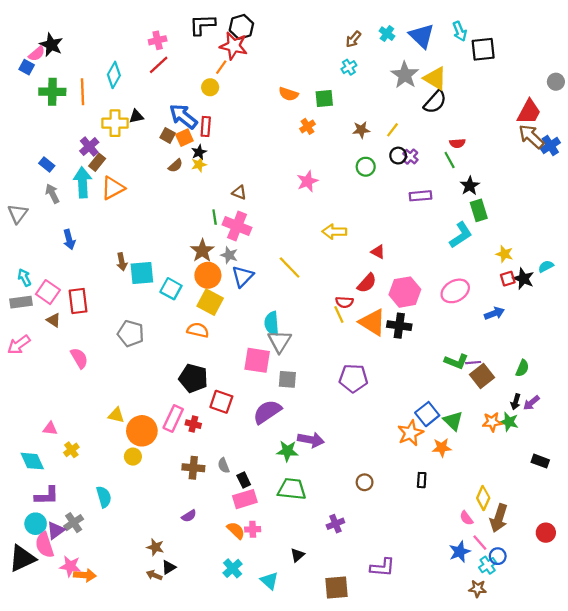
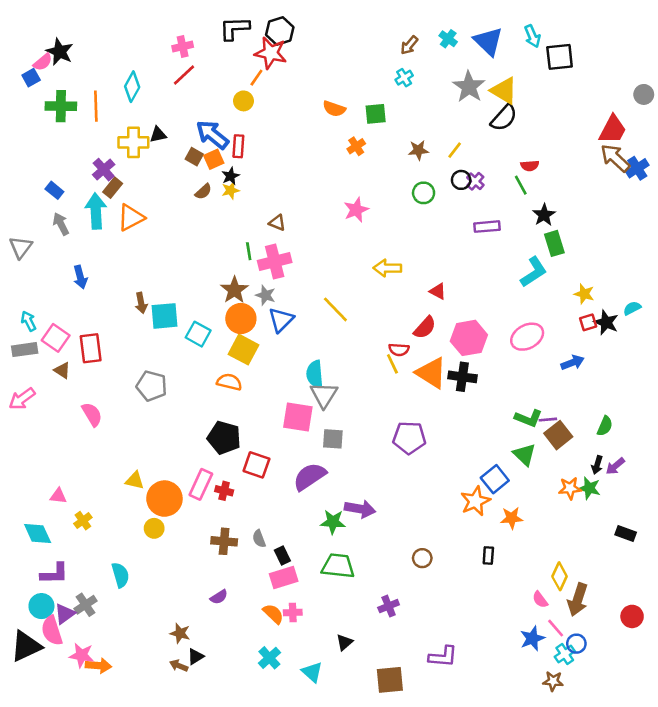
blue square: (27, 67) -> (31, 78), turned 32
pink cross: (237, 226) -> (275, 262), turned -36
green triangle: (453, 421) -> (525, 455), moved

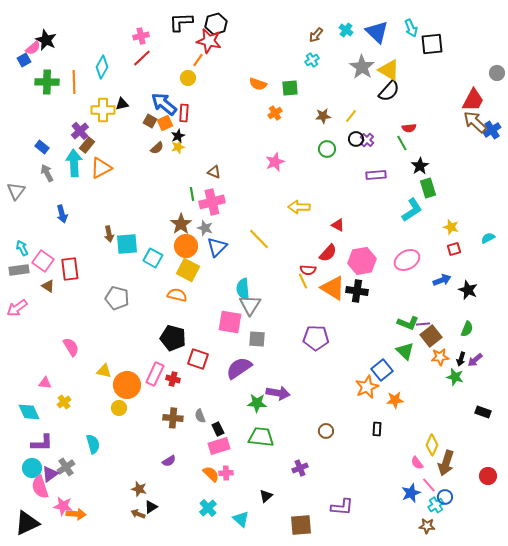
black star: (606, 322) -> (468, 290), moved
pink semicircle: (92, 414) -> (71, 347), moved
orange star: (570, 488) -> (440, 357), moved
black triangle: (26, 646) -> (27, 523), moved

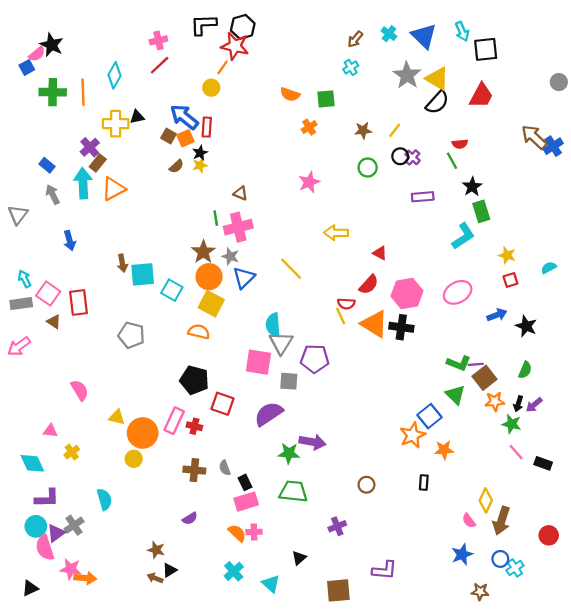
red trapezoid: (473, 100) -> (481, 96), moved
purple pentagon: (316, 338) -> (315, 359), moved
pink line: (429, 485) -> (516, 452), moved
cyan cross: (436, 505) -> (515, 568), moved
black triangle: (27, 523) -> (30, 588), size x0.6

